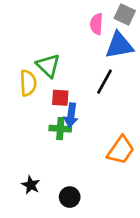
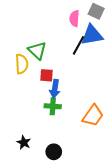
black line: (105, 82) -> (79, 45), moved
green cross: (60, 129) -> (53, 106), moved

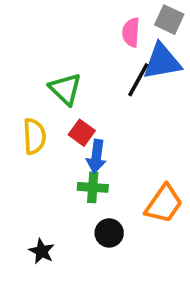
yellow semicircle: (22, 64) -> (34, 136), moved
red square: (47, 75) -> (82, 133), turned 32
black circle: (54, 152) -> (109, 233), moved

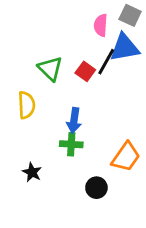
red square: (82, 133) -> (85, 71), moved
black circle: (109, 233) -> (96, 188), moved
black star: (42, 251) -> (32, 172), moved

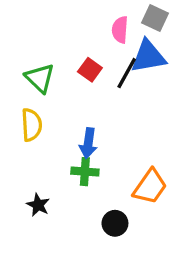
green triangle: (50, 69) -> (40, 78), moved
red square: (85, 71) -> (90, 70), moved

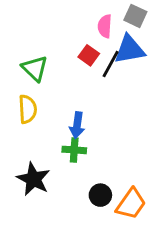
red square: (90, 70) -> (89, 55), moved
orange trapezoid: (150, 187) -> (131, 204), moved
black star: (38, 205) -> (33, 179), size x1.6

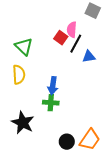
pink semicircle: (105, 26) -> (72, 30), moved
blue triangle: (130, 49) -> (89, 57), moved, size x0.6
black circle: (100, 195) -> (67, 142), moved

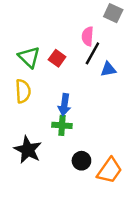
red square: (61, 38) -> (57, 58), moved
black circle: (67, 142) -> (81, 161), moved

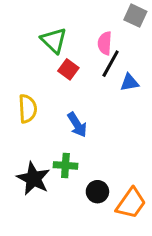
green triangle: (29, 57) -> (54, 40), moved
blue arrow: (64, 105) -> (77, 125), turned -40
green cross: (62, 125) -> (65, 165), moved

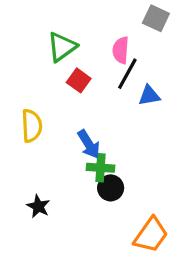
green triangle: (54, 40) -> (62, 47), turned 40
green cross: (65, 165) -> (101, 168), moved
black star: (33, 179) -> (38, 206), size x0.6
black circle: (97, 192) -> (111, 188), moved

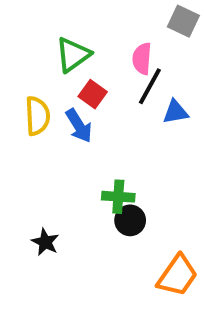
yellow semicircle: (32, 126) -> (37, 116), moved
blue arrow: (89, 144) -> (79, 126), moved

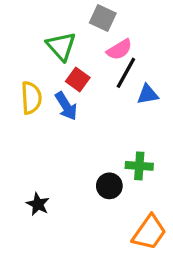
gray square: (183, 21) -> (103, 18), moved
green triangle: (73, 55) -> (61, 46), turned -36
pink semicircle: (142, 59) -> (119, 50), turned -125
green cross: (118, 197) -> (139, 166), moved

